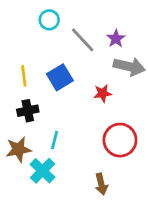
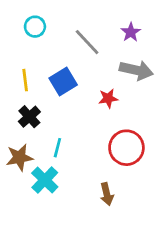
cyan circle: (49, 20) -> (35, 27), moved
purple star: (116, 39) -> (131, 32), moved
black cross: (28, 111) -> (29, 117), turned -30

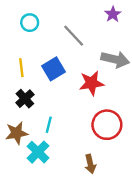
purple star: (131, 32) -> (113, 14), moved
red star: (108, 98) -> (91, 83), size x1.5

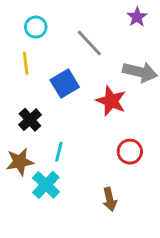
yellow line: (21, 68) -> (26, 63), moved
red star: (91, 83) -> (111, 101), turned 30
red circle: (107, 125) -> (130, 152), size x0.7

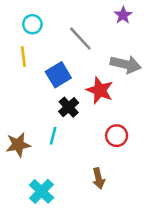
black cross: (30, 120) -> (69, 107), moved
cyan cross: (46, 185) -> (41, 191), moved

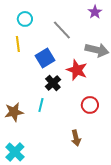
cyan cross: (41, 191) -> (15, 152), moved

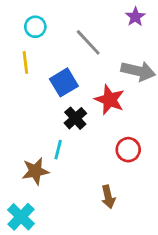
brown star: (14, 112) -> (35, 171), moved

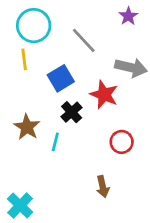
cyan circle: (35, 27) -> (34, 26), size x1.6
brown star: (35, 171) -> (27, 127), moved, turned -30

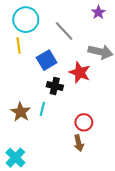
black cross: (72, 112) -> (55, 86), turned -35
brown star: (27, 127) -> (21, 112), moved
red circle: (122, 142) -> (84, 122), moved

